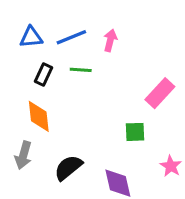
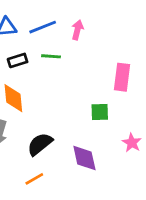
black rectangle: (43, 74) -> (18, 60), turned 48
pink rectangle: (160, 93) -> (122, 77), turned -36

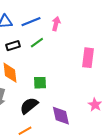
green line: (51, 56) -> (37, 43), turned -40
green square: (100, 112) -> (40, 83), moved

